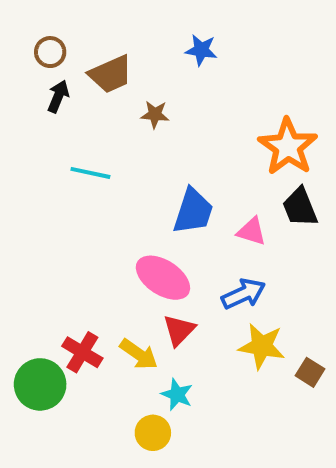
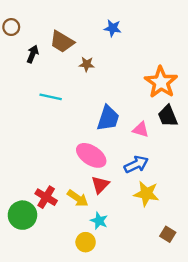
brown circle: (50, 52) -> (11, 27), moved
brown trapezoid: (111, 74) -> (62, 42), turned 55
brown square: (310, 372) -> (168, 234), moved

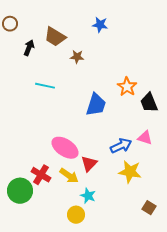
orange star: (161, 82) -> (127, 87), moved, size x0.7
pink triangle: (141, 130) -> (145, 138), moved
pink ellipse: (91, 155) -> (65, 148), moved

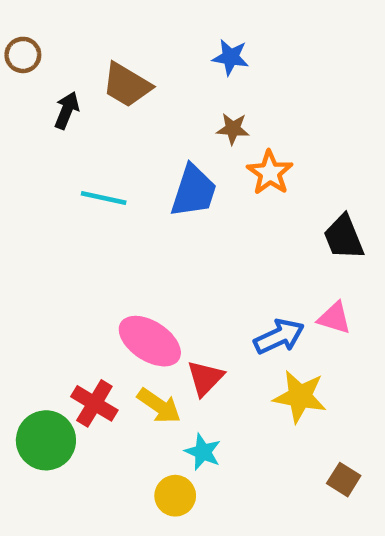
brown star: (77, 57) -> (233, 129), moved
orange star: (127, 87) -> (270, 173), moved
blue trapezoid: (96, 105) -> (194, 191), moved

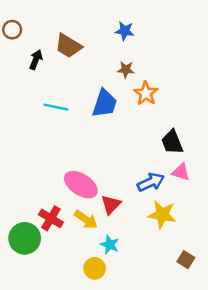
black trapezoid: (344, 237) -> (172, 142), moved

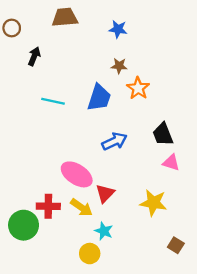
brown trapezoid: (68, 46) -> (65, 17), moved, turned 144
blue arrow: (151, 182) -> (114, 141), moved
red cross: (51, 218) -> (48, 206), turned -30

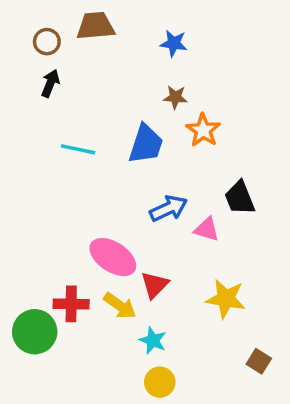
brown circle: (12, 28) -> (47, 42), moved
pink triangle: (171, 163) -> (207, 229), moved
yellow circle: (90, 254) -> (160, 382), moved

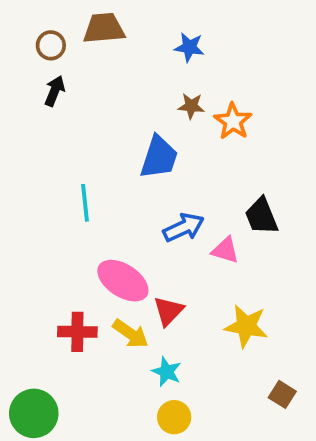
orange star: (203, 130) -> (233, 121), moved
cyan line: (78, 149) -> (85, 203), moved, turned 72
green circle: (35, 332) -> (34, 413), moved

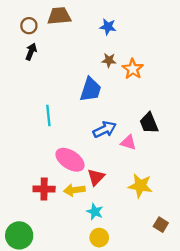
yellow arrow: (130, 334) -> (74, 190), turned 138

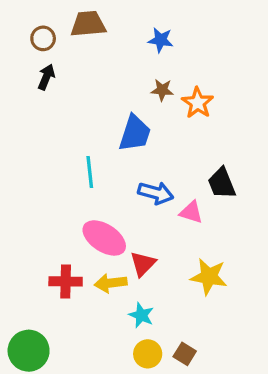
cyan line: (48, 115) -> (90, 172), moved
blue arrow: (105, 129) -> (156, 193), turned 40
brown square: (161, 225) -> (185, 354), moved

